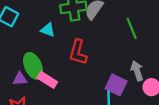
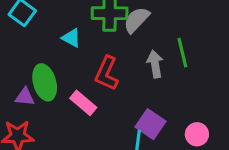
gray arrow: (137, 71) -> (155, 64), moved
pink rectangle: (47, 80) -> (83, 103), moved

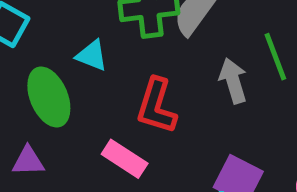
green ellipse: (45, 82) -> (49, 97), moved

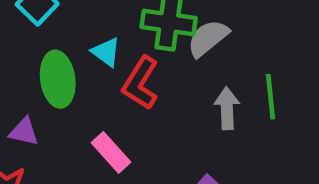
red L-shape: (156, 106) -> (141, 83), moved

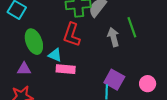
cyan triangle: (106, 52) -> (55, 55), moved
pink rectangle: (111, 152) -> (66, 69), turned -30

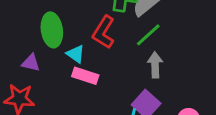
green line: (132, 27) -> (148, 35), moved, turned 54
gray arrow: (113, 37) -> (155, 65), moved

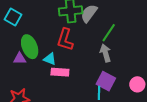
green line: (148, 35) -> (109, 33), moved
purple triangle: (31, 63) -> (20, 59), moved

